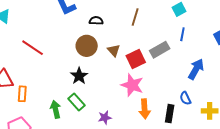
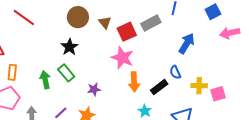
orange rectangle: (22, 94) -> (12, 72), moved
black rectangle: (170, 114) -> (159, 87), turned 42

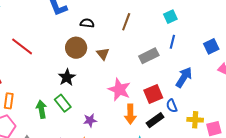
red square: (127, 32) -> (153, 94), moved

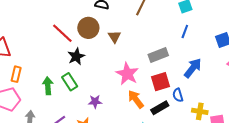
red line: (22, 46) -> (62, 33), moved
gray rectangle: (149, 56) -> (158, 55), moved
orange arrow: (130, 114) -> (136, 99), turned 138

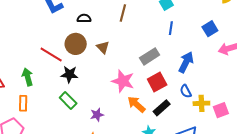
black star: (76, 56) -> (69, 74), turned -30
orange rectangle: (16, 74) -> (23, 103), moved
green arrow: (48, 86) -> (28, 77), moved
blue semicircle: (178, 95) -> (186, 91), moved

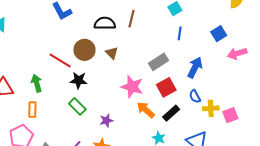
black semicircle: (84, 18) -> (105, 23), moved, size x1.5

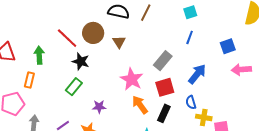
gray rectangle: (158, 62) -> (163, 61), turned -30
green rectangle: (77, 106) -> (74, 87), turned 72
black rectangle: (171, 113) -> (164, 113), turned -36

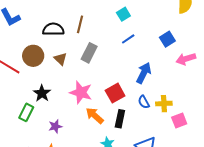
blue line: (190, 37) -> (128, 39), turned 48
black star: (81, 61) -> (42, 93), moved, turned 30
gray rectangle: (163, 61) -> (89, 53), moved
yellow cross: (204, 117) -> (164, 104), moved

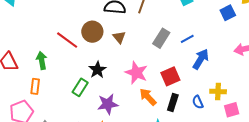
blue line: (128, 39) -> (187, 39), moved
blue square: (167, 39) -> (228, 13), moved
gray rectangle: (89, 53) -> (161, 38), moved
blue semicircle: (144, 102) -> (198, 102), moved
purple star: (55, 126) -> (108, 104), size x1.5

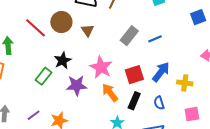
blue arrow: (201, 59) -> (161, 72), moved
yellow cross: (218, 92) -> (185, 83), moved
purple star: (108, 104) -> (77, 85), moved

